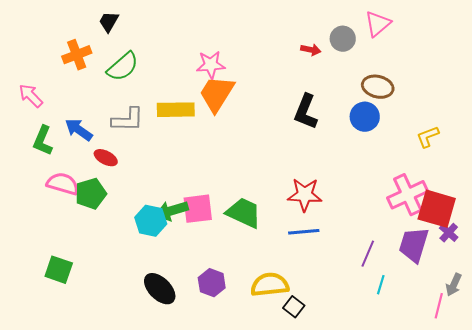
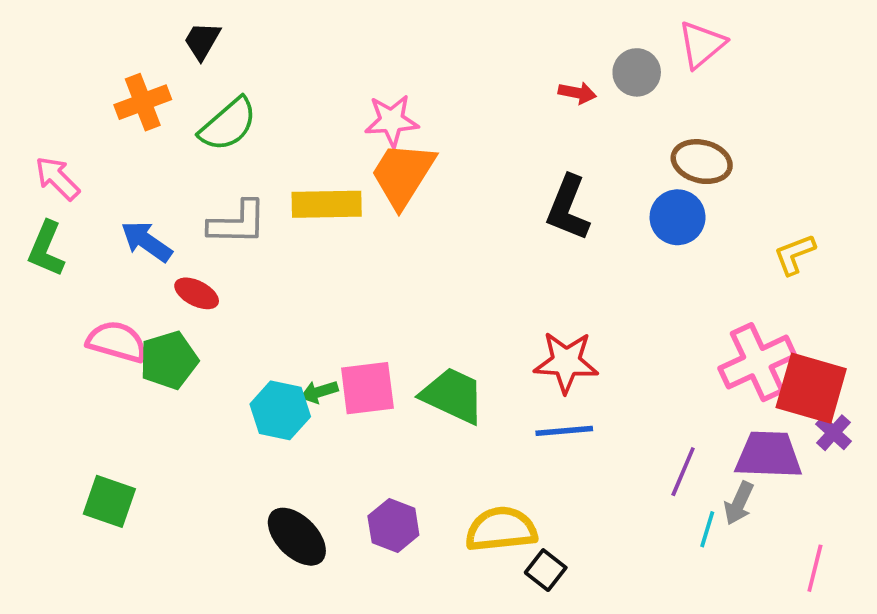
green L-shape: (43, 141) -> (46, 249), moved
green arrow: (172, 211) -> (319, 392), size x0.6
purple trapezoid: (414, 245) -> (769, 455), turned 75
gray arrow: (454, 285) -> (739, 503), moved

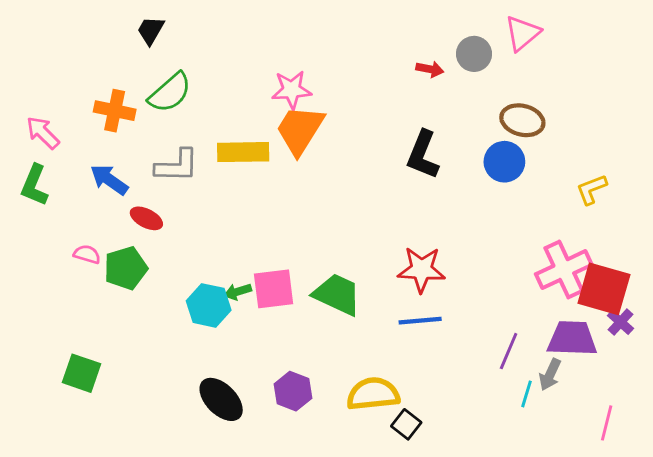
orange cross: (143, 102) -> (115, 111), moved, turned 33
pink semicircle: (117, 342) -> (87, 254), size x0.6

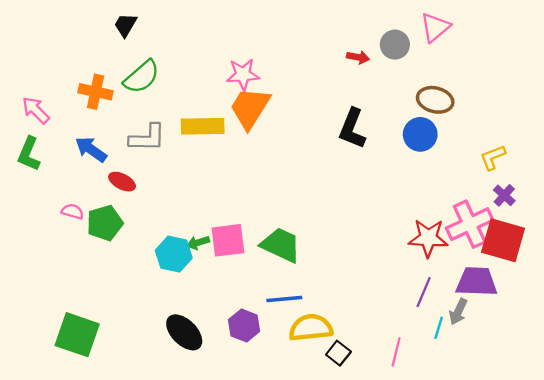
red star: (421, 270) -> (428, 238), moved
blue line: (420, 321) -> (284, 299), moved
purple cross: (621, 322) -> (504, 195), moved
green square: (81, 373) -> (77, 335), moved, size x1.4
pink line: (607, 423) -> (396, 352), moved

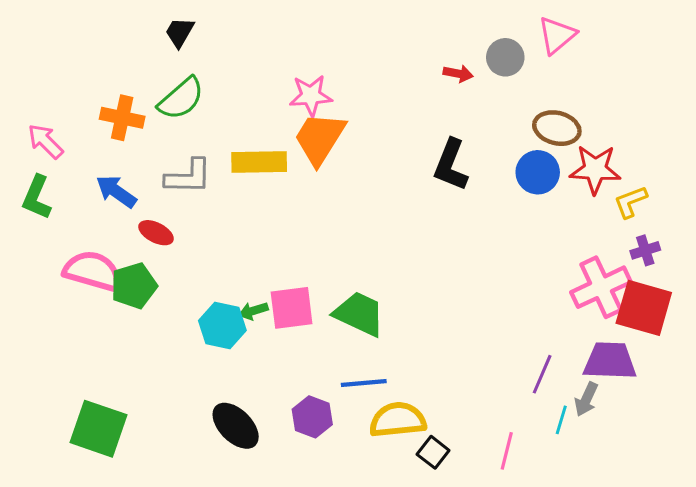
black trapezoid: (125, 25) -> (180, 32), moved
purple cross: (504, 195) -> (645, 250), turned 30
pink semicircle: (73, 211) -> (93, 271), size x2.0
red star: (428, 238) -> (595, 169), moved

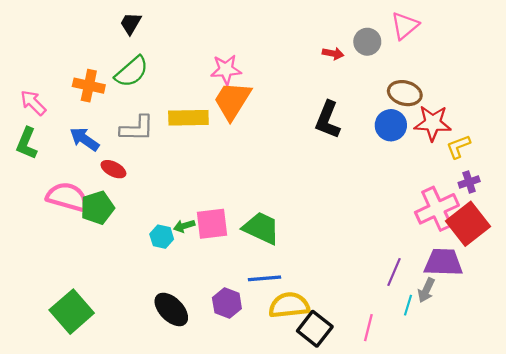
red square: (644, 308) -> (468, 224), turned 36
cyan hexagon: (222, 326) -> (162, 237), size x0.7
green square: (99, 429) -> (72, 312), turned 30
black square: (433, 452) -> (315, 329), size x1.5

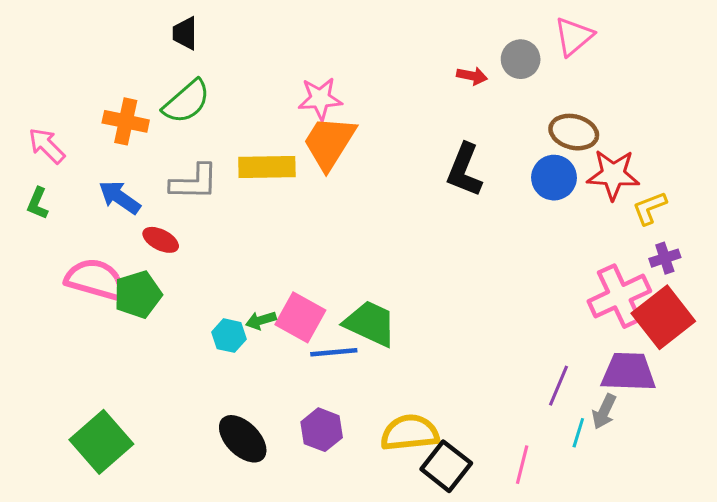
black trapezoid: (131, 23) -> (185, 33), turned -30
green L-shape: (27, 143) -> (38, 203), size x0.7
pink square: (212, 224) -> (300, 317), turned 36
blue line: (264, 278) -> (334, 352), moved

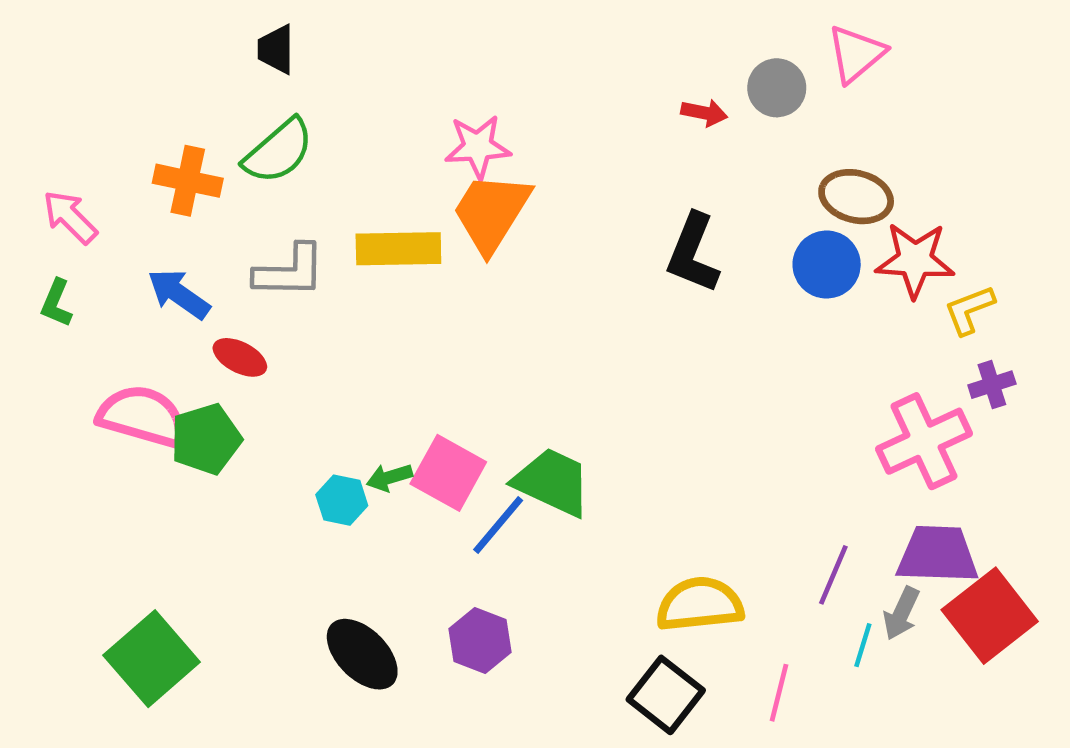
red square: (663, 317) -> (990, 616), moved
blue line: (334, 352) -> (498, 525), turned -45
yellow semicircle: (410, 433) -> (700, 604), moved

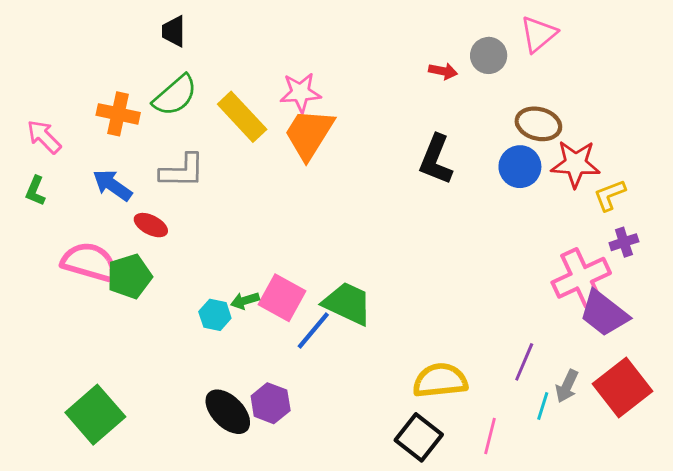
yellow rectangle: (398, 249) -> (242, 117), moved, turned 48
purple trapezoid: (938, 554) -> (604, 313), moved, turned -144
purple hexagon: (480, 641) -> (271, 403), moved

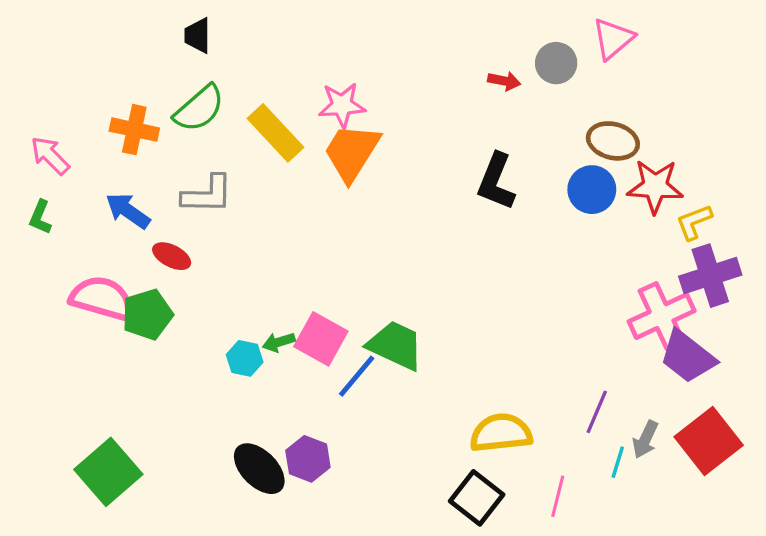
purple cross: (624, 242) -> (710, 276), size x1.8

